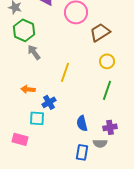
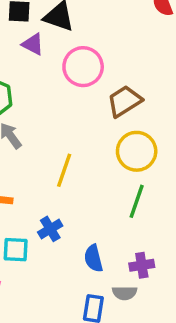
yellow circle: (107, 61) -> (137, 151), size x1.5
blue cross: (49, 102) -> (50, 229), moved

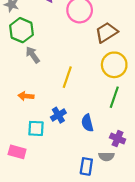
blue semicircle: (93, 258) -> (87, 123), moved
purple cross: (142, 265) -> (118, 139), turned 32

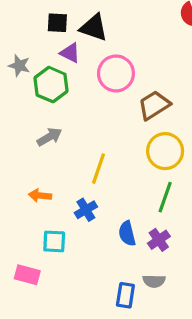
green hexagon: (21, 30) -> (51, 85), moved
gray arrow: (33, 55) -> (49, 137), turned 96
blue cross: (58, 115) -> (86, 210), moved
purple cross: (118, 139) -> (159, 240), moved, turned 32

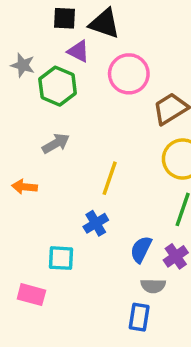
orange arrow: (40, 195) -> (25, 187), moved
blue semicircle: (127, 234) -> (141, 249), turned 40
gray semicircle: (154, 281) -> (153, 286), moved

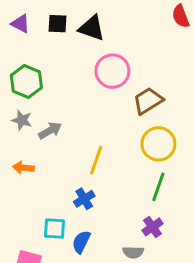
purple triangle: (78, 51) -> (20, 24), moved
gray star: (23, 65) -> (22, 120), moved
green hexagon: (58, 86) -> (26, 82), moved
blue semicircle: (141, 249) -> (81, 242), moved

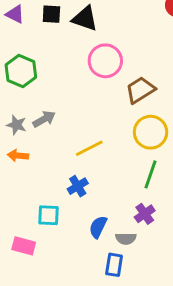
gray star: (22, 120) -> (16, 125), moved
yellow line: (96, 160) -> (89, 148), turned 44
blue semicircle: (81, 242) -> (98, 227), moved

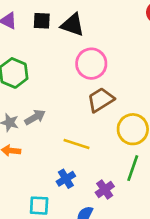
brown trapezoid: (140, 90) -> (101, 100), moved
yellow line: (89, 148) -> (77, 144), turned 45
purple cross: (145, 214) -> (105, 189), moved

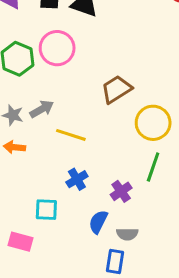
pink circle: (91, 64) -> (57, 48), moved
yellow line: (77, 144) -> (71, 135), moved

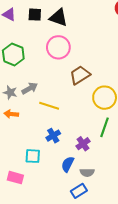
pink circle: (57, 48) -> (58, 47), moved
blue rectangle: (115, 261) -> (79, 191), turned 49

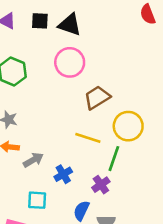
gray arrow: (30, 88) -> (33, 160), moved
yellow line: (49, 106) -> (88, 138), moved
green line: (105, 127) -> (114, 159), moved

